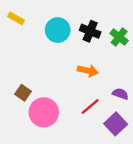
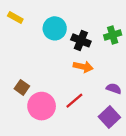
black cross: (90, 31) -> (81, 40), moved
green cross: (119, 37) -> (113, 35), turned 35
red line: (90, 107) -> (74, 101), moved

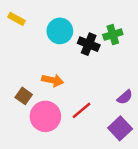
green cross: (113, 35) -> (113, 35), moved
orange arrow: (83, 67) -> (53, 80), moved
purple semicircle: (114, 89) -> (125, 97), turned 120

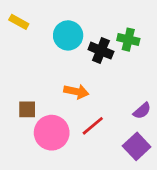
green cross: (113, 35) -> (128, 40), turned 30
orange arrow: (53, 80) -> (76, 92), moved
brown square: (24, 96) -> (27, 109), turned -35

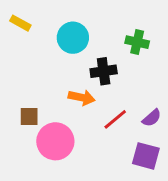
black cross: (101, 51) -> (104, 71), moved, turned -30
red line: (93, 126) -> (115, 119), moved
purple square: (137, 146) -> (146, 156), turned -32

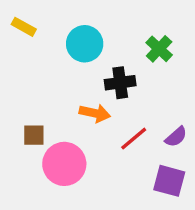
green cross: (137, 42) -> (159, 49), turned 30

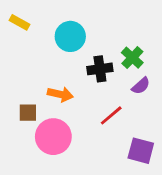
green cross: (159, 49) -> (132, 58), moved
orange arrow: (95, 113) -> (60, 94), moved
purple semicircle: (176, 137) -> (141, 86), moved

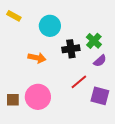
orange arrow: (60, 94) -> (37, 58), moved
brown square: (28, 113) -> (13, 100), moved
purple square: (141, 151) -> (100, 96), moved

